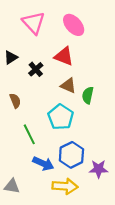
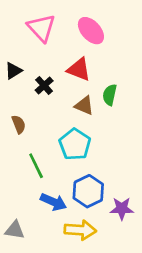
green semicircle: (88, 95) -> (110, 95), moved

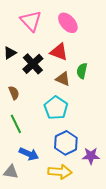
black cross: (44, 85) -> (33, 64), size x1.5
green line: (36, 166) -> (16, 124), moved
blue arrow: (53, 202) -> (29, 154), moved

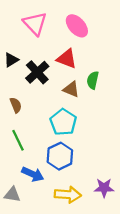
blue hexagon: (66, 143) -> (60, 156), moved
purple star: (91, 156) -> (104, 188), moved

